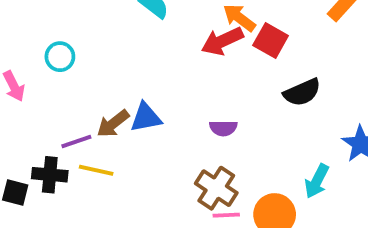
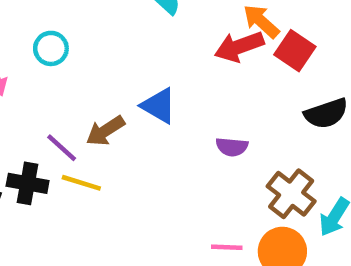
blue triangle: (146, 117) -> (159, 106), moved, turned 36
purple line: (76, 141) -> (62, 148), turned 56
brown cross: (216, 188) -> (291, 194), moved

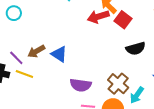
blue triangle: (159, 106) -> (59, 54), moved
purple semicircle: (232, 147) -> (81, 85), moved, size x1.5

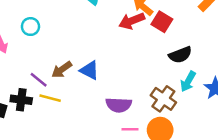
cyan arrow: (137, 95) -> (188, 82), moved

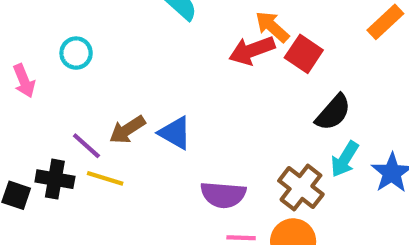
black semicircle: (180, 55) -> (333, 112), turned -30

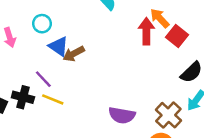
red arrow: (252, 50) -> (146, 31), turned 105
brown arrow: (127, 130) -> (74, 54), moved
blue triangle: (175, 133) -> (59, 46), moved

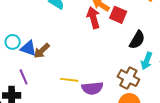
cyan circle: (42, 24) -> (13, 42), moved
purple line: (43, 79) -> (24, 77), turned 35
yellow line: (53, 99) -> (69, 80), moved

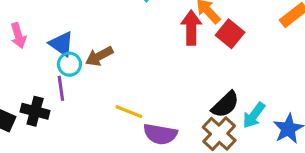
black semicircle: (137, 40) -> (225, 104), moved
cyan circle: (13, 42) -> (69, 64), moved
blue triangle: (28, 48) -> (62, 44), moved

